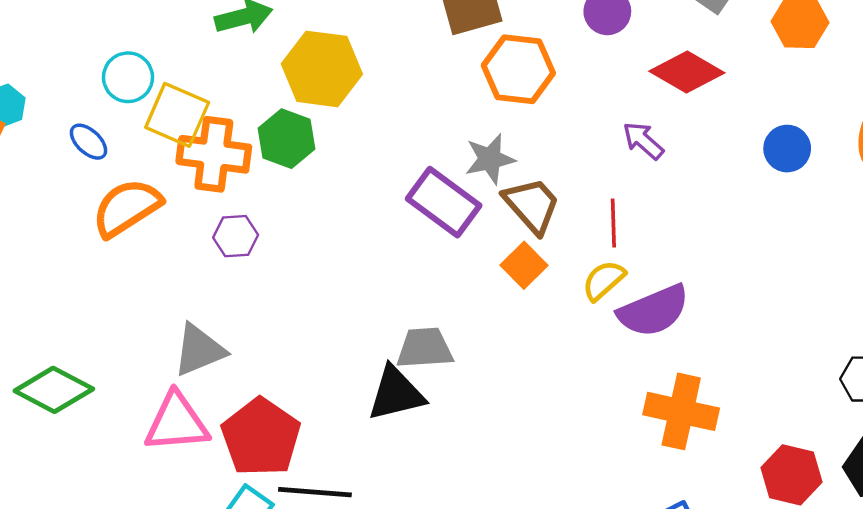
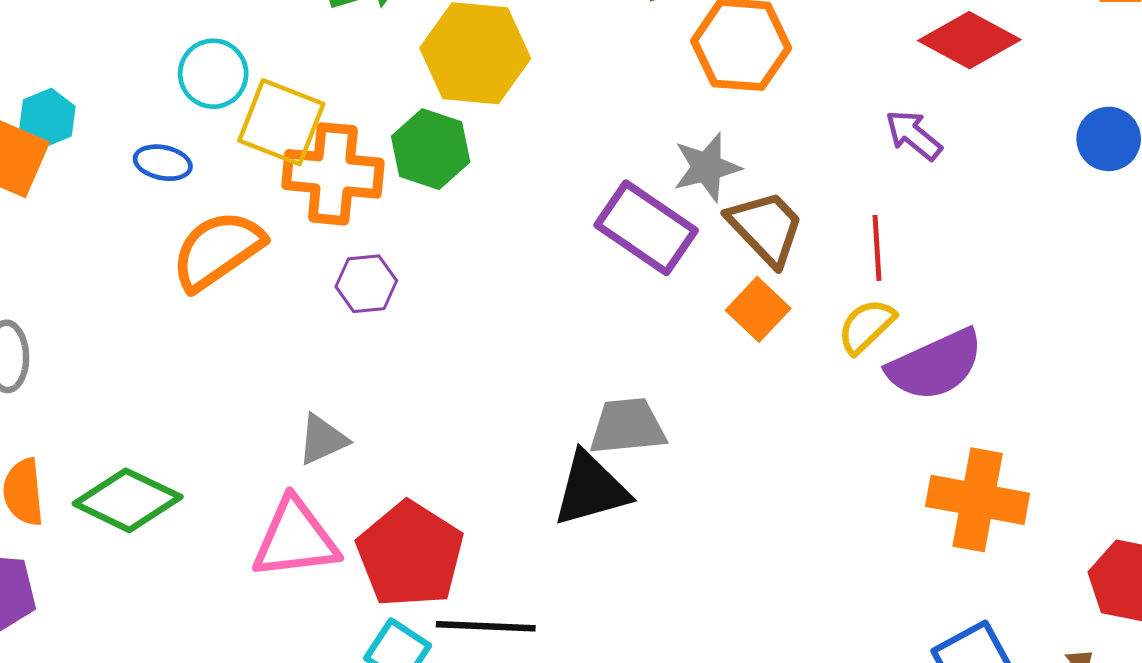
blue ellipse: (88, 142) -> (163, 163), turned -30
gray triangle: (199, 350) -> (322, 440), size x0.7

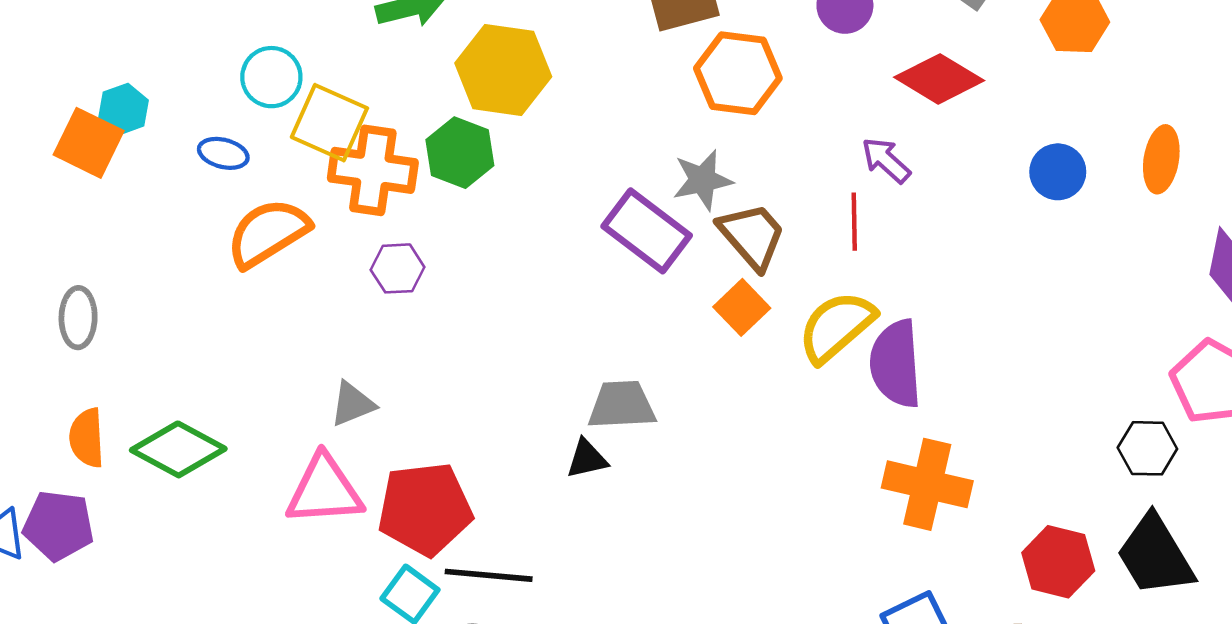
red line: (877, 248) -> (854, 222), moved
yellow semicircle: (866, 326) -> (836, 327), size x1.5
purple semicircle: (935, 365) -> (896, 364), turned 108
black triangle: (591, 489) -> (587, 459), size x0.6
red pentagon: (410, 554) -> (425, 509), turned 30

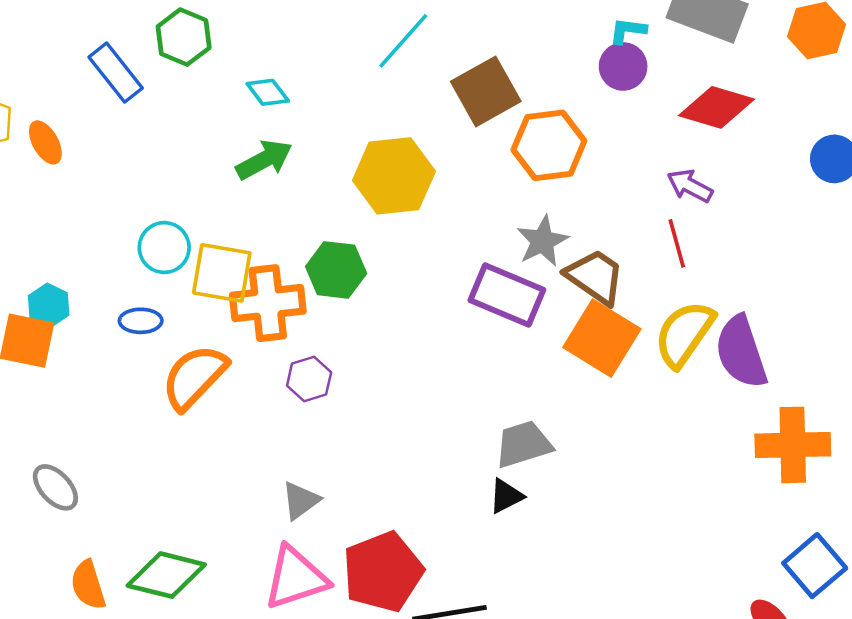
yellow hexagon: (503, 70) -> (394, 176), moved
orange square: (742, 307) -> (602, 338), size x1.6
gray ellipse: (78, 318) -> (55, 487), turned -30

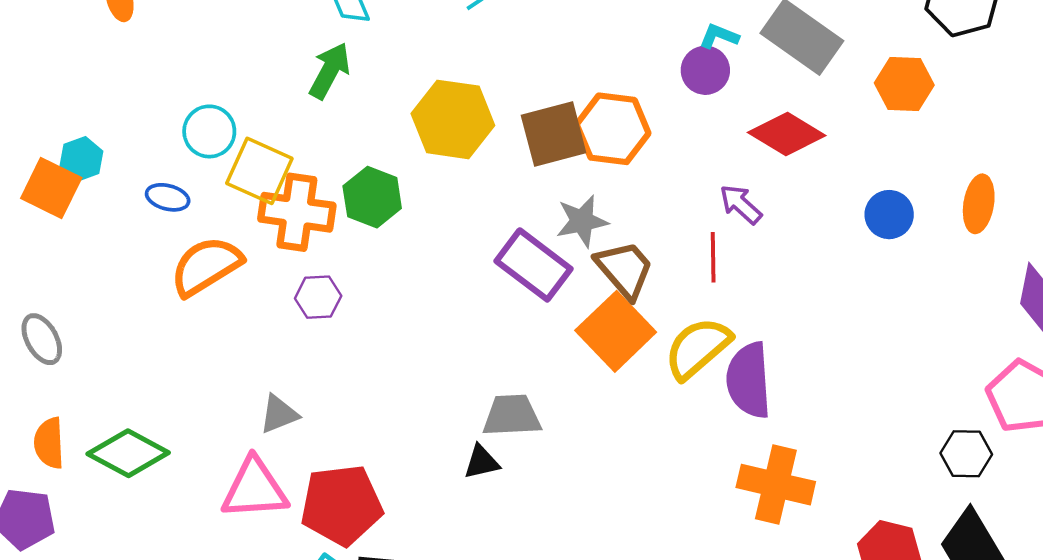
brown square: (486, 91) -> (554, 134), moved
green arrow: (264, 160) -> (330, 71), turned -48

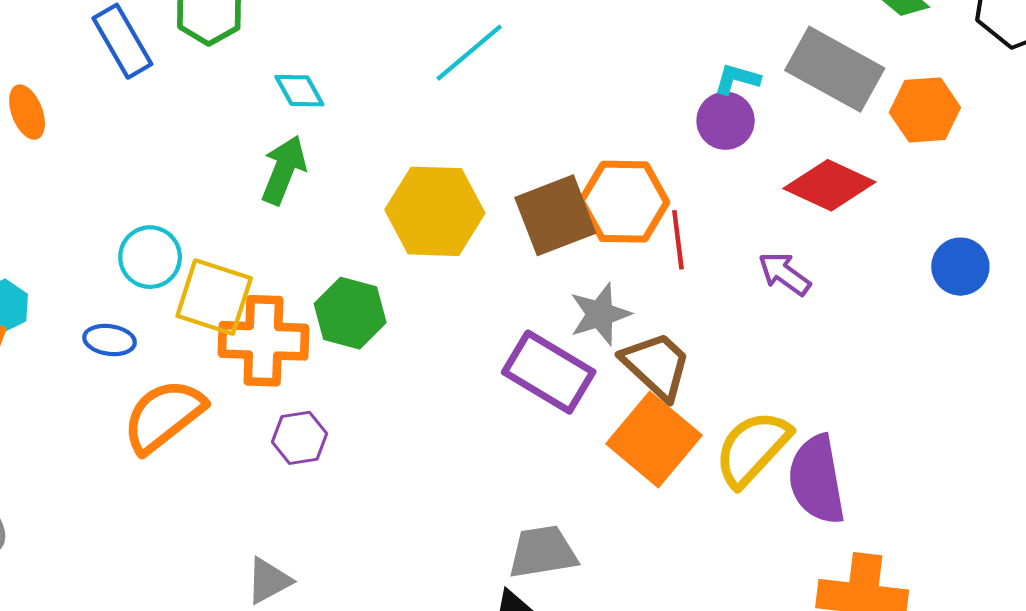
orange hexagon: (904, 84) -> (925, 110), moved
red line: (713, 257) -> (678, 240), moved

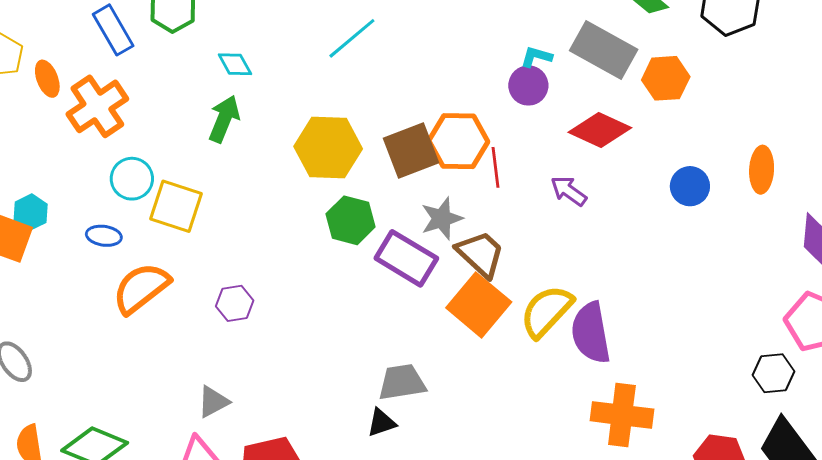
green hexagon: (350, 313) -> (351, 220), moved
orange cross: (263, 341) -> (97, 106), moved, turned -36

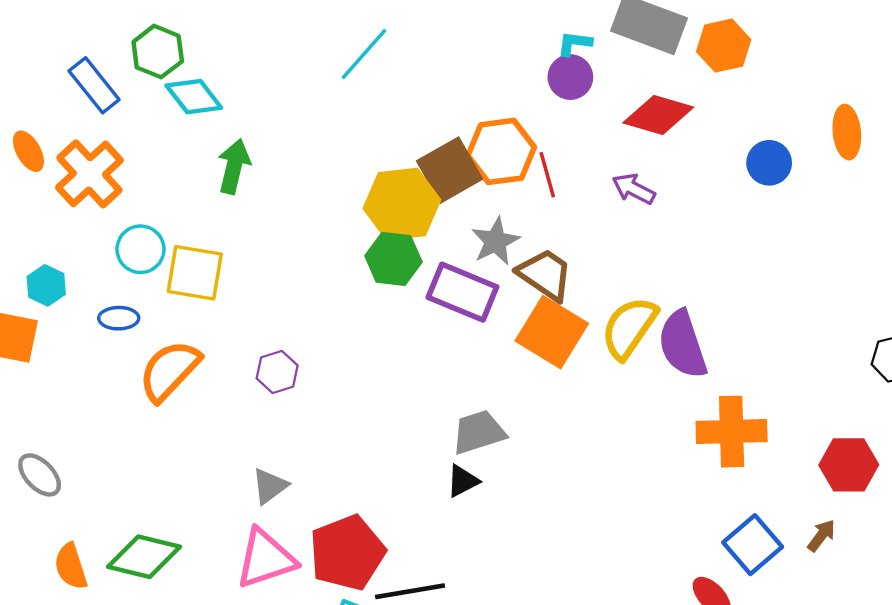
cyan diamond: (235, 64) -> (194, 97), moved, size x1.4
yellow hexagon: (328, 148) -> (402, 204), moved
cyan hexagon: (31, 212) -> (46, 285), moved

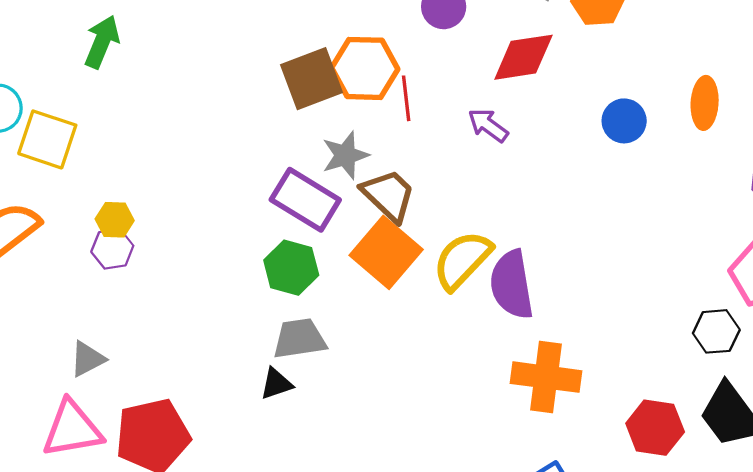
red diamond: (658, 115) -> (523, 57), turned -34
yellow hexagon: (402, 204) -> (115, 220), moved, size x0.5
green hexagon: (393, 259) -> (291, 268), moved

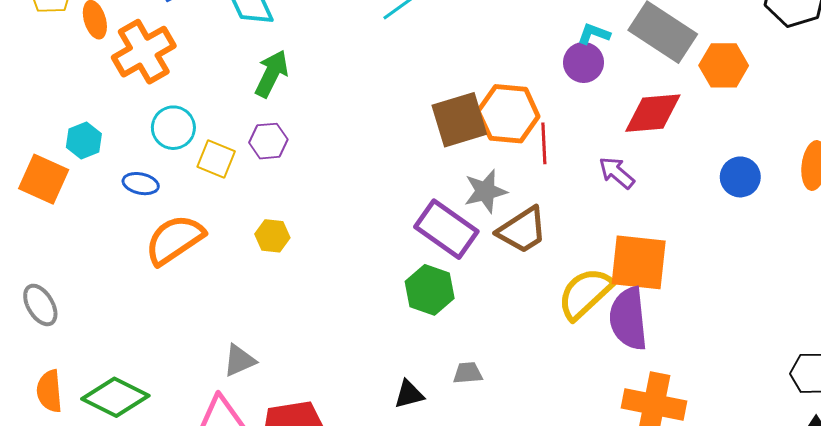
yellow square: (47, 139) -> (216, 159), size x0.7
brown trapezoid: (389, 195) -> (522, 230), turned 100
purple hexagon: (112, 249) -> (268, 141), moved
orange square: (386, 252) -> (639, 262), moved, turned -38
gray trapezoid: (299, 339) -> (468, 373), moved, size x0.6

